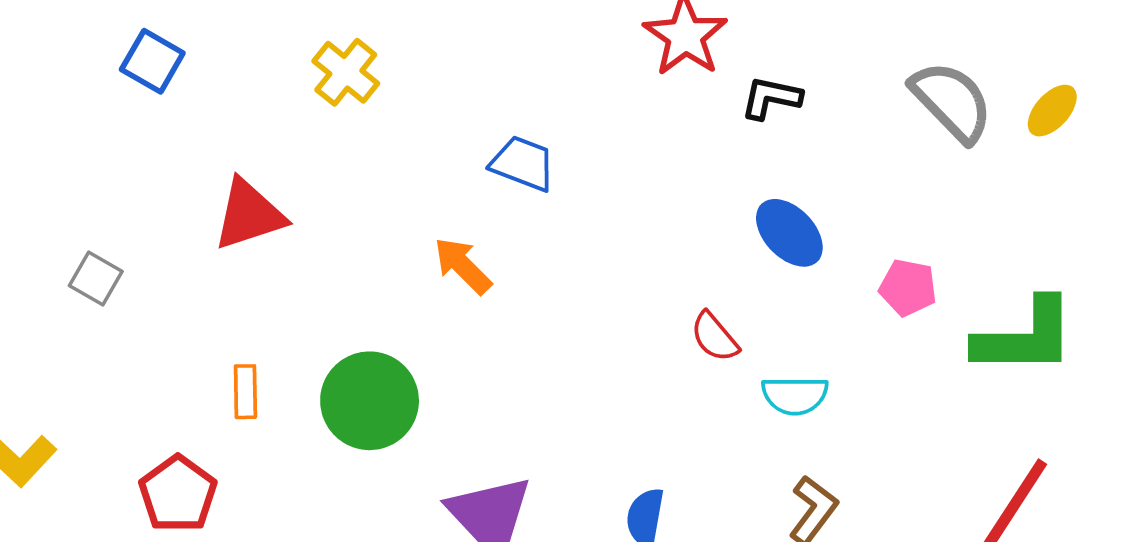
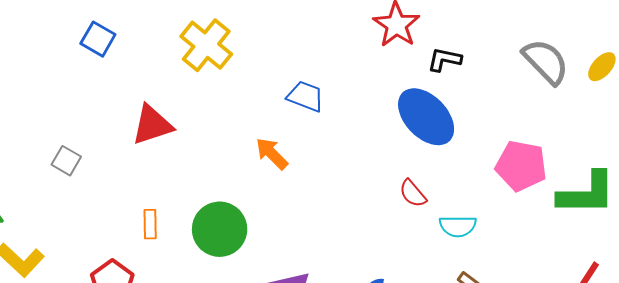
yellow cross: (346, 72) -> (206, 45), size x1.4
blue ellipse: (789, 233) -> (426, 117), moved, size x1.5
pink pentagon: (908, 288) -> (521, 166), size x1.6

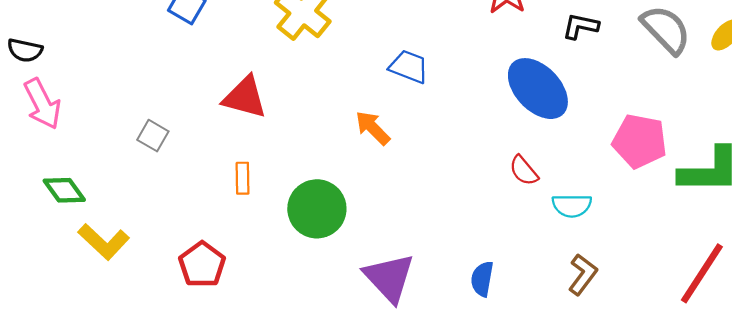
black L-shape: (444, 59) -> (581, 26), moved
red triangle: (152, 125) -> (245, 97), turned 33
orange rectangle: (150, 224) -> (243, 178), moved

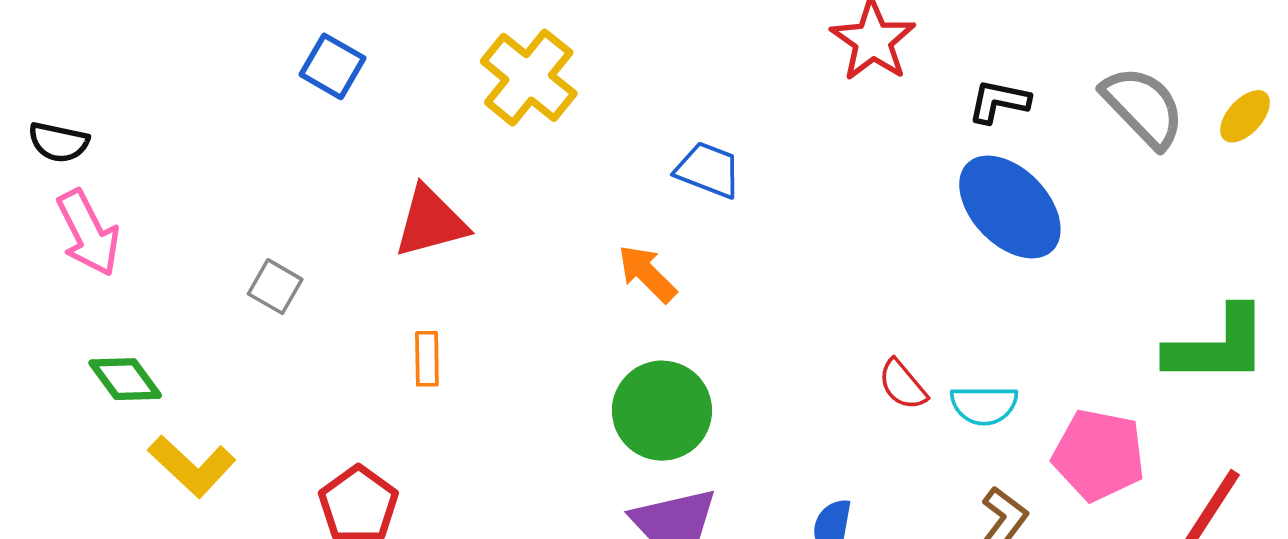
blue ellipse: (538, 89) -> (1010, 207), moved
red triangle: (245, 97) -> (431, 222), turned -30
pink pentagon: (640, 141) -> (1099, 455), moved
red semicircle: (524, 171) -> (903, 385), moved
green circle: (317, 209) -> (662, 411), moved

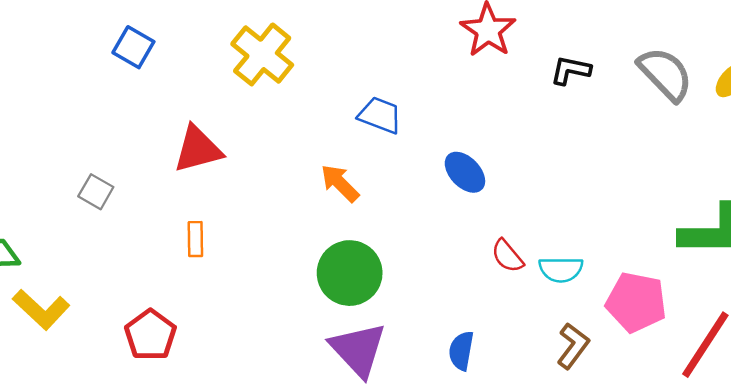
blue ellipse: (1010, 207) -> (465, 172), moved, size x0.6

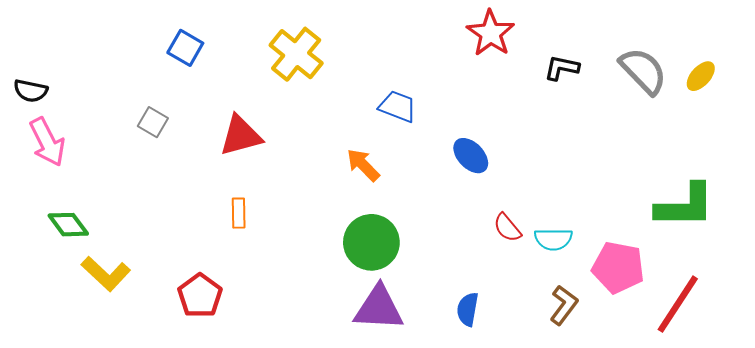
gray square: (96, 192) -> (153, 122), moved
purple triangle: (358, 350) -> (379, 308), turned -44

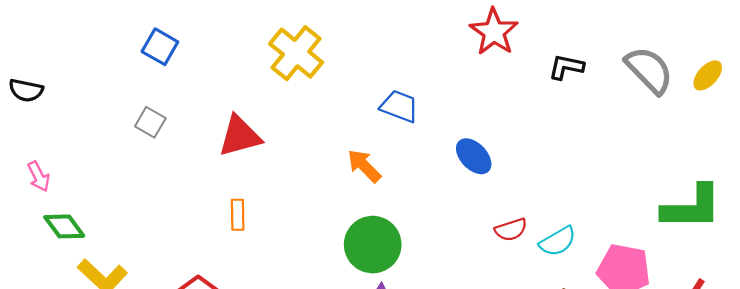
blue square: (185, 48) -> (160, 47), moved
pink arrow: (47, 142) -> (39, 176), moved, size x0.6
red semicircle: (507, 228) -> (511, 230), turned -68
cyan semicircle: (553, 239) -> (558, 241), turned -30

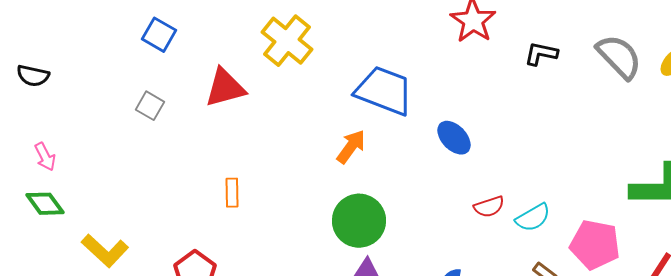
blue trapezoid: (399, 106) -> (384, 91), size x1.6
red triangle: (240, 136) -> (225, 88), moved
orange arrow: (364, 166) -> (351, 147), turned 81
green diamond: (64, 226) -> (45, 204), moved

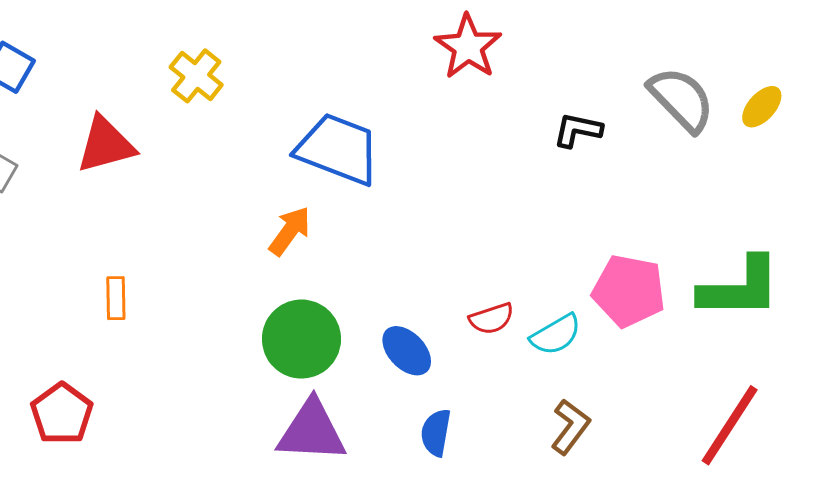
yellow cross: (287, 41) -> (196, 76), size x0.7
black L-shape: (541, 54) -> (578, 130), moved
blue ellipse: (454, 138) -> (407, 351), moved
pink pentagon: (595, 245) -> (629, 291), moved

